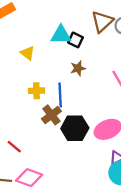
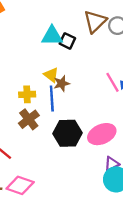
yellow triangle: (28, 53) -> (51, 75), moved
brown star: (78, 68) -> (62, 83), moved
brown cross: (51, 115) -> (29, 119), moved

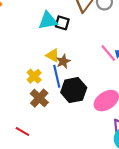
yellow cross: (27, 94) -> (34, 76), turned -32
black hexagon: (68, 133) -> (74, 90), moved

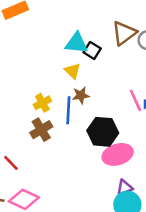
yellow triangle: (53, 55) -> (73, 71), moved
black hexagon: (74, 90) -> (103, 132), moved

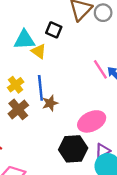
cyan triangle: (76, 43) -> (24, 40), moved
brown star: (81, 95) -> (50, 103), moved
black hexagon: (103, 132) -> (73, 149), moved

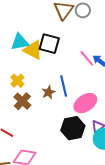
black square: (54, 30) -> (49, 44), moved, size x1.5
yellow triangle: (39, 51) -> (33, 50), size x1.5
blue line: (40, 88) -> (64, 86), moved

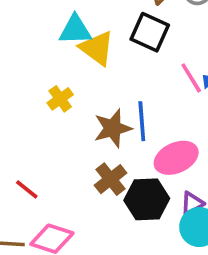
black square: (49, 44) -> (150, 32), moved
brown star: (48, 92) -> (113, 128), size x1.5
brown cross: (22, 101) -> (111, 179), moved

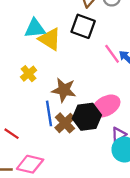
blue line: (142, 121) -> (49, 113), moved
brown star: (113, 128) -> (64, 90), turned 30
black hexagon: (147, 199) -> (87, 117), moved

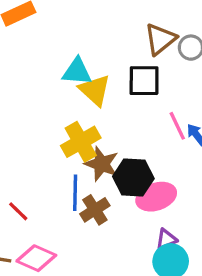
black square: (83, 26) -> (144, 81), turned -30
yellow cross: (29, 74) -> (81, 142), moved, size x1.6
black hexagon: (87, 117) -> (133, 177), moved

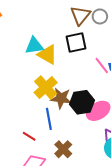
brown cross: (95, 210) -> (63, 149), moved
red line: (18, 211) -> (29, 136), moved

